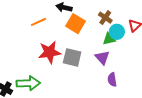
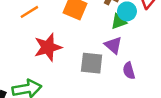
gray square: (72, 57) -> (92, 63), moved

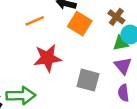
purple triangle: (113, 45) -> (123, 66), moved

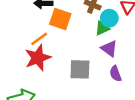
orange line: (35, 21) -> (39, 39), moved

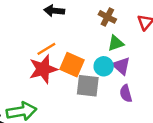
cyan circle: (109, 18) -> (104, 66), moved
orange square: (60, 19) -> (72, 65), moved

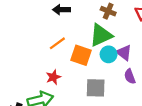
green triangle: (116, 43) -> (101, 35), moved, size x1.6
red star: (43, 69) -> (53, 77), moved, size x0.6
gray square: (88, 86) -> (96, 88), moved

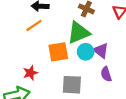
orange line: (57, 43) -> (34, 25), moved
orange square: (81, 55) -> (58, 52), turned -30

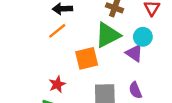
cyan circle: (86, 52) -> (143, 37), moved
purple semicircle: (106, 74) -> (135, 90), moved

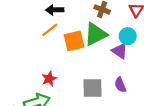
orange square: (87, 58) -> (74, 41), moved

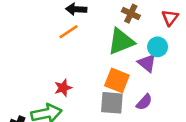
orange square: (74, 41) -> (117, 80), moved, turned 30
purple semicircle: (120, 85) -> (144, 102), turned -120

